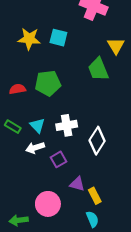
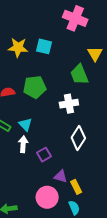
white cross: (67, 125) -> (69, 104), moved
white arrow: (35, 148) -> (23, 144), turned 112
pink circle: (48, 204) -> (47, 197), moved

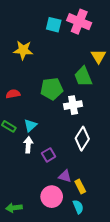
cyan square: (44, 46) -> (54, 25), moved
green pentagon: (35, 87) -> (52, 89), moved
cyan triangle: (25, 124) -> (30, 125), turned 32

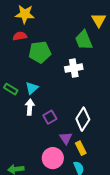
green pentagon: (52, 89) -> (40, 52), moved
red semicircle: (13, 94) -> (20, 36), moved
white diamond: (82, 139) -> (83, 119), moved
purple triangle: (65, 176) -> (66, 138), turned 40

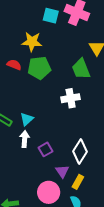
yellow star: (25, 14) -> (32, 42), moved
red semicircle: (20, 36) -> (14, 65), turned 32
green pentagon: (40, 52) -> (39, 68), moved
yellow rectangle: (81, 148) -> (78, 182), turned 56

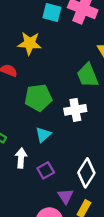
green pentagon: (39, 68) -> (38, 98), moved
cyan triangle: (27, 119) -> (43, 135), moved

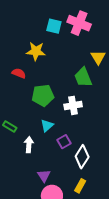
purple square: (46, 170) -> (64, 142), moved
purple triangle: (65, 196) -> (44, 176), moved

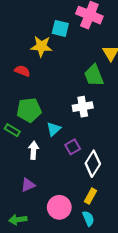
cyan square: (54, 26) -> (60, 28), moved
green pentagon: (43, 95) -> (29, 110), moved
purple triangle: (44, 176) -> (28, 185), moved, turned 40

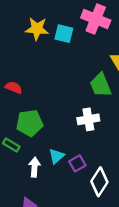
yellow star: (41, 46) -> (37, 29), moved
red semicircle: (22, 71) -> (14, 88), moved
cyan triangle: (54, 129) -> (57, 156), moved

